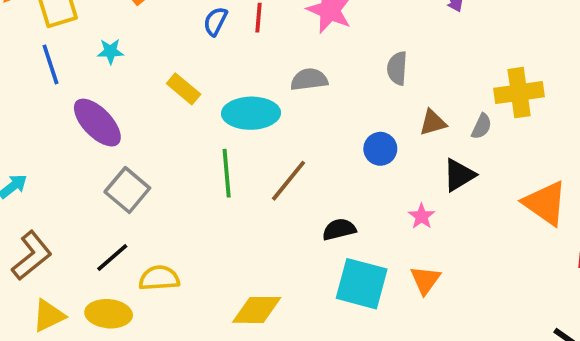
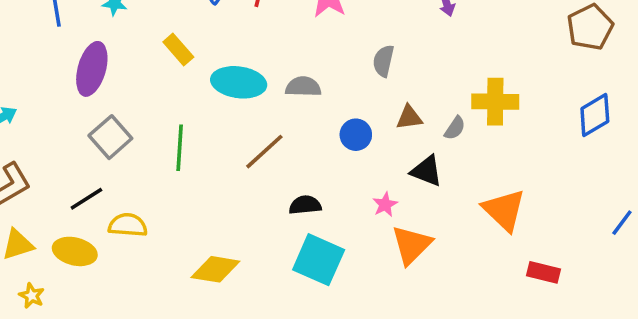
gray semicircle: (309, 79) -> (303, 87), moved
purple ellipse: (97, 123) -> (92, 69), turned 51
green line: (227, 173) -> (180, 148), moved
black triangle: (459, 175) -> (427, 171), turned 44
orange triangle: (425, 280) -> (412, 245), moved, size x1.4

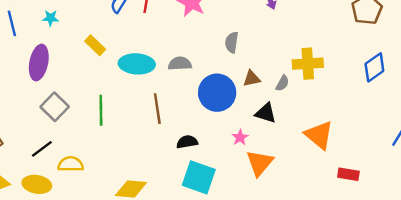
blue circle: (356, 135) -> (217, 93), size x1.8
brown line: (264, 152) -> (157, 109), turned -52

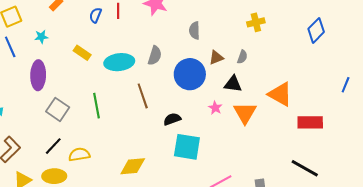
gray semicircle: (180, 64) -> (155, 56), turned 120
yellow cross: (308, 64) -> (256, 22), moved, size x0.7
orange triangle: (260, 163) -> (245, 113), moved
red rectangle: (348, 174) -> (310, 122), size x1.4

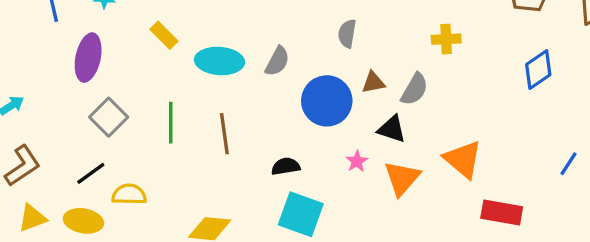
gray semicircle: (242, 57) -> (414, 89), size x1.5
brown line: (143, 96) -> (224, 134), moved

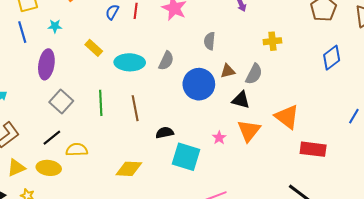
pink star: (357, 161) -> (219, 138), moved
black semicircle: (286, 166) -> (165, 133), moved

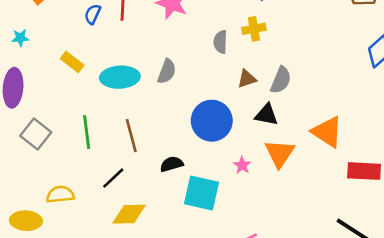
yellow cross: (272, 41) -> (254, 29), moved
blue circle: (199, 84) -> (212, 121), moved
black line: (52, 138) -> (113, 178), moved

